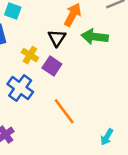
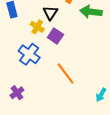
black triangle: (57, 38) -> (50, 13), moved

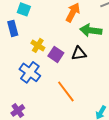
black triangle: (50, 13) -> (79, 53), moved, turned 49

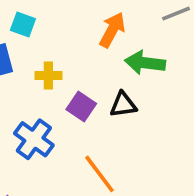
yellow cross: (38, 45) -> (48, 75), moved, turned -32

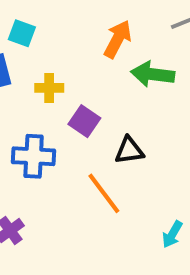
black triangle: (123, 105) -> (129, 150), moved
blue cross: (34, 139) -> (34, 156), turned -33

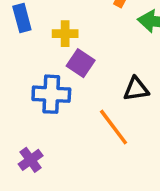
purple square: (84, 121) -> (81, 63), moved

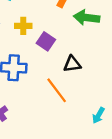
purple square: (81, 63) -> (46, 41), moved

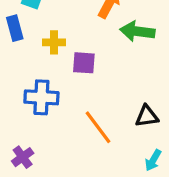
purple square: (46, 41) -> (84, 63), turned -30
black triangle: (72, 64) -> (147, 116), moved

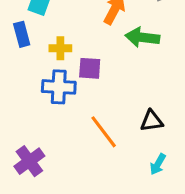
blue cross: (41, 97) -> (59, 87), moved
purple cross: (23, 157) -> (29, 161), size x1.4

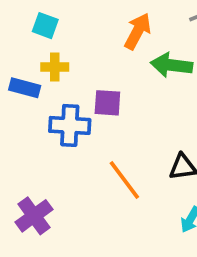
blue rectangle: (22, 34) -> (25, 88), moved, turned -60
yellow cross: (60, 48) -> (55, 67), moved

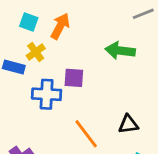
orange arrow: (138, 31) -> (60, 26), moved
yellow cross: (55, 67) -> (36, 52), turned -36

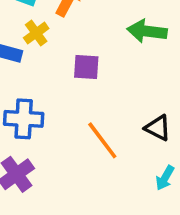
blue cross: (47, 94) -> (24, 119), moved
black triangle: (128, 124) -> (158, 128), turned 35

